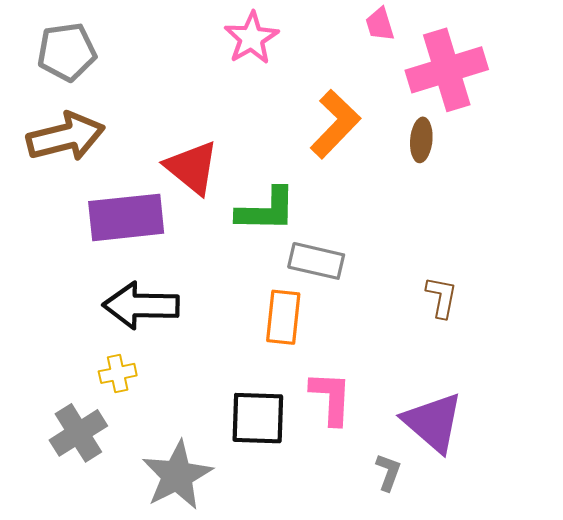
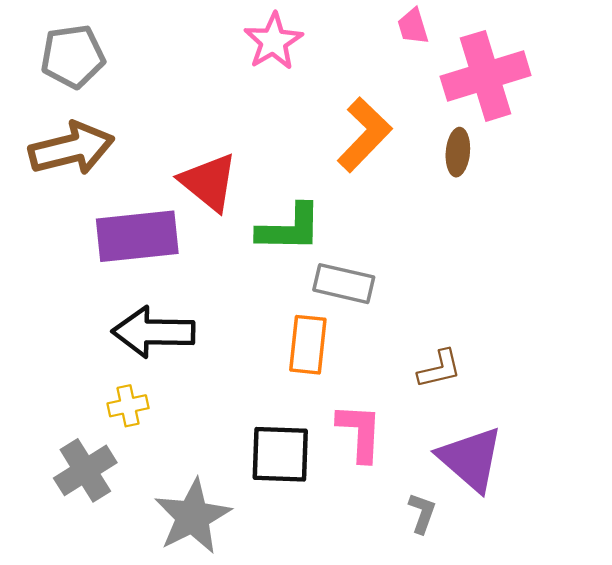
brown L-shape: (441, 297) -> (439, 369), moved, turned 66

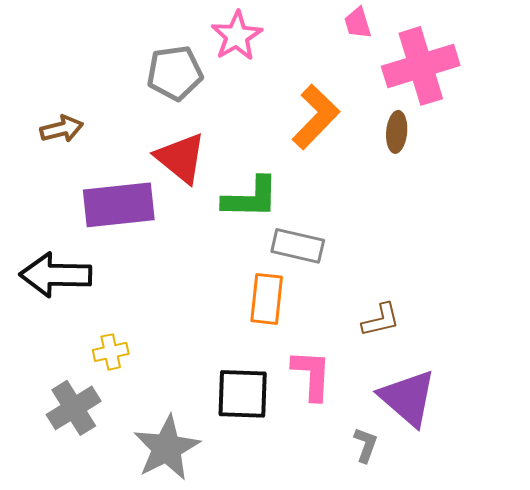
gray pentagon: (73, 56) -> (175, 73), moved
brown arrow: (71, 149) -> (62, 129), size x0.6
black arrow: (153, 332) -> (56, 275), moved

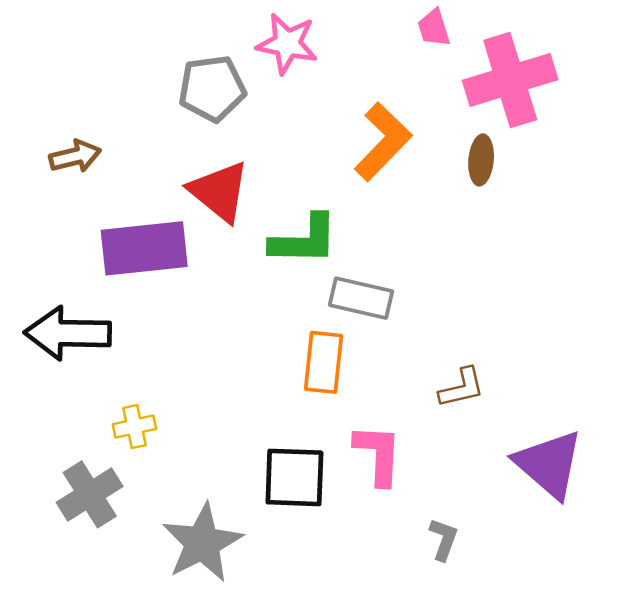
pink star: (237, 36) -> (287, 44), turned -30
purple triangle: (408, 398) -> (549, 464), moved

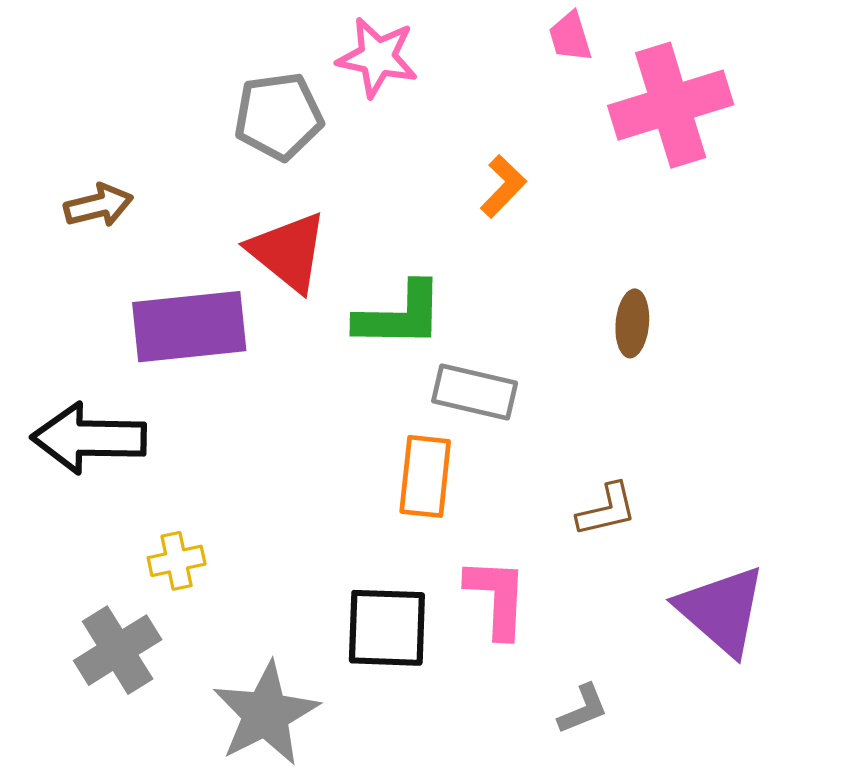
orange L-shape: (383, 142) -> (503, 186), size x0.6
brown ellipse: (481, 160) -> (632, 323), moved
gray L-shape: (443, 539) -> (583, 709), turned 48

